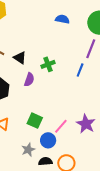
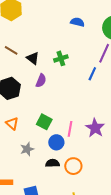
green cross: (48, 64) -> (61, 58), moved
pink line: (61, 126) -> (70, 129), turned -35
gray star: (28, 150) -> (27, 149), moved

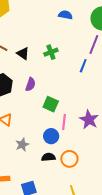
purple semicircle: (41, 81) -> (30, 84), moved
green square: (44, 122) -> (51, 104), moved

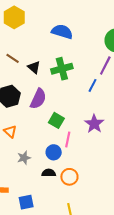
blue semicircle: (65, 15) -> (62, 32), moved, size x1.5
green cross: (51, 52) -> (62, 69), size x1.5
purple semicircle: (30, 84) -> (38, 99), size x1.5
purple star: (89, 120) -> (94, 124), moved

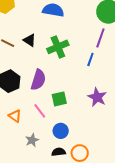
black triangle: (34, 67) -> (30, 40), moved
green square: (56, 120) -> (59, 99), turned -35
pink line: (68, 139) -> (40, 111), moved, turned -42

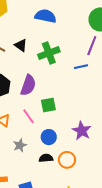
blue line: (90, 59) -> (81, 67), turned 56
purple star: (97, 97) -> (82, 131), moved

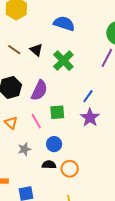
green cross: (49, 53) -> (63, 61), turned -30
blue line: (81, 67) -> (88, 96), moved, turned -48
purple star: (82, 131) -> (90, 117), moved

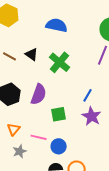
pink line: (36, 121) -> (39, 137), moved, turned -42
orange triangle: (11, 123) -> (14, 129), turned 32
gray star: (24, 149) -> (20, 151), moved

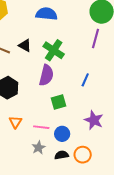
purple semicircle: (39, 94) -> (46, 75), moved
purple star: (92, 116) -> (94, 120), moved
gray star: (20, 151) -> (39, 148), moved

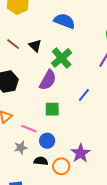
purple star: (94, 120) -> (81, 153), moved

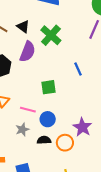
purple semicircle: (48, 80) -> (27, 52), moved
blue line: (84, 95) -> (78, 69), turned -56

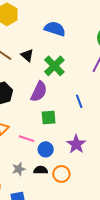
purple semicircle: (27, 52) -> (39, 92), moved
purple star: (82, 127) -> (76, 144), moved
gray star: (22, 129) -> (19, 169), moved

